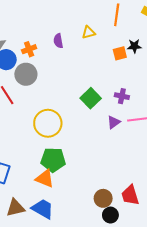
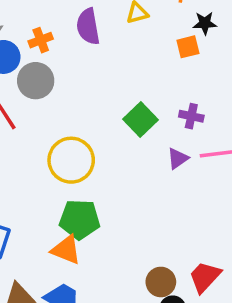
purple semicircle: (58, 41) -> (88, 27), size x1.5
black star: (134, 46) -> (205, 23), moved
red trapezoid: (130, 195) -> (205, 277), turned 60

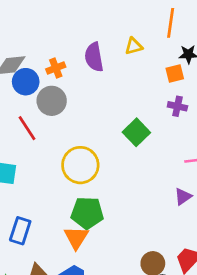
purple cross: (191, 116) -> (177, 106), moved
purple triangle: (178, 158) -> (183, 197), moved
orange triangle: (66, 250) -> (76, 238), turned 40

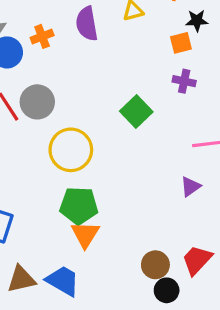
gray circle: (52, 101) -> (37, 102), moved
orange triangle: (76, 238) -> (85, 234), moved

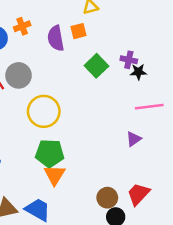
black star: (197, 21) -> (138, 72), moved
purple semicircle: (87, 24) -> (56, 38), moved
orange square: (181, 43) -> (78, 31), moved
green square: (136, 112) -> (96, 66), moved

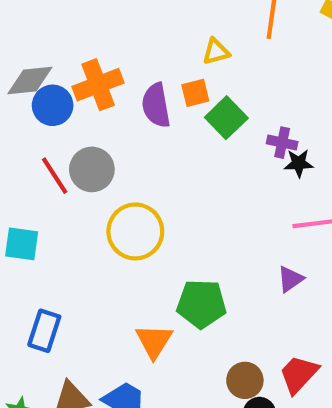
orange cross: (22, 26) -> (98, 85), size x1.6
green square: (96, 66) -> (226, 118), moved
green pentagon: (50, 153) -> (201, 304), moved

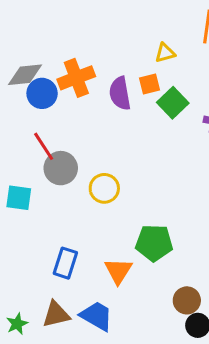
gray circle: (92, 169) -> (61, 168), moved
yellow circle: (135, 231) -> (104, 188), size x0.7
blue rectangle: (44, 331) -> (65, 263), moved

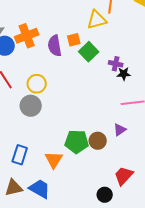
yellow triangle: (165, 53) -> (97, 20), moved, size x1.5
gray circle: (61, 168) -> (31, 106), moved
yellow circle: (104, 188) -> (37, 84), moved
brown circle: (187, 300) -> (98, 141), moved

